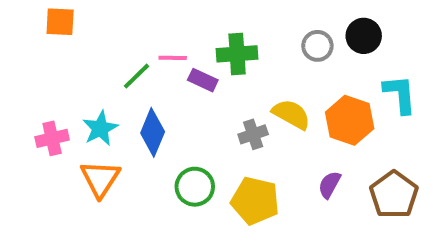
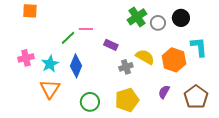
green cross: (237, 54) -> (137, 17), moved, turned -30
purple rectangle: (203, 80) -> (111, 45), moved
pink cross: (52, 138) -> (26, 58), moved
green circle: (195, 187) -> (90, 102), moved
yellow pentagon: (255, 201) -> (127, 100), turned -30

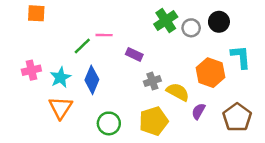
yellow semicircle: (145, 57) -> (178, 92), moved

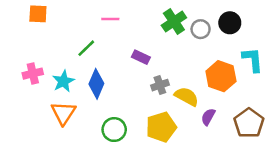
pink line: (104, 35) -> (110, 19), moved

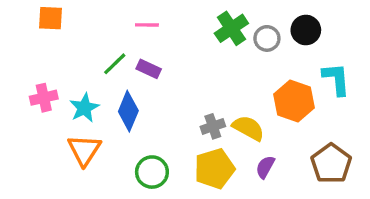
purple rectangle: (141, 57) -> (149, 69), moved
gray cross: (160, 85) -> (213, 126), moved
purple semicircle: (208, 117) -> (265, 167), moved

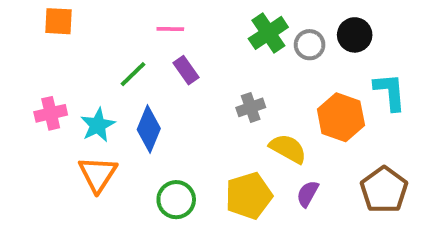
purple rectangle: (149, 69) -> (186, 70), moved, turned 30
gray cross: (213, 126) -> (251, 107), moved

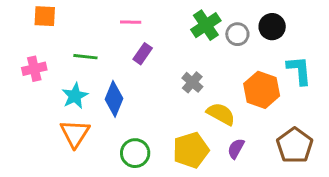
purple rectangle: (186, 70) -> (143, 54), turned 70
green line: (133, 74) -> (85, 57), moved, turned 50
gray cross: (251, 107) -> (192, 82), turned -30
pink cross: (51, 113) -> (34, 69), moved

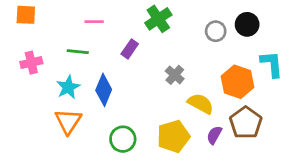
orange square: (45, 16) -> (26, 15), moved
pink line: (131, 22) -> (94, 22), moved
green cross: (206, 25) -> (158, 19), moved
brown pentagon: (295, 146) -> (246, 123), moved

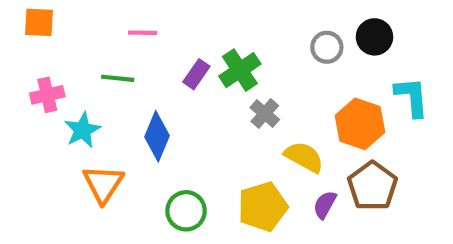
green cross: (158, 19) -> (240, 70), moved
cyan star: (68, 87) -> (82, 130), moved

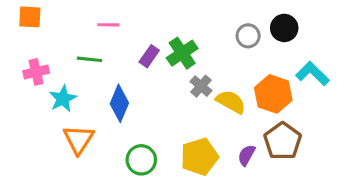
cyan L-shape: (412, 97) -> (312, 74), turned -40
yellow semicircle: (304, 157) -> (231, 102), moved

